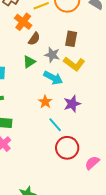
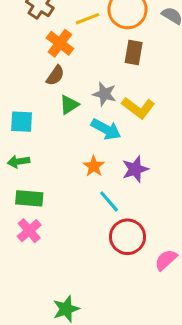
brown semicircle: (34, 39) -> (55, 76), moved
brown rectangle: (71, 39) -> (134, 52), moved

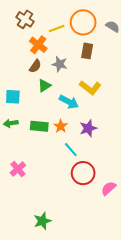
gray star: (104, 94) -> (60, 64), moved
green rectangle: (29, 198) -> (39, 126), moved

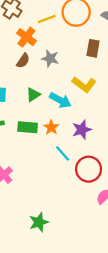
brown rectangle: (87, 51) -> (93, 48), moved
green triangle: (44, 86) -> (33, 95), moved
red circle: (83, 173) -> (89, 169), moved
green star: (42, 221) -> (39, 222), moved

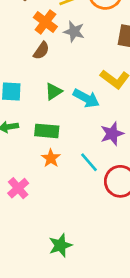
gray star: (50, 58) -> (74, 32), moved
orange star: (51, 127) -> (51, 158), moved

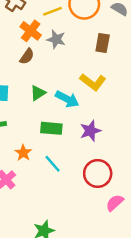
green rectangle: (47, 131) -> (51, 128), moved
orange star: (51, 158) -> (23, 153), moved
cyan line: (89, 162) -> (53, 164), moved

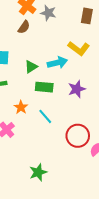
green triangle: (38, 93) -> (31, 67), moved
cyan arrow: (67, 99) -> (57, 63), turned -42
red circle: (98, 173) -> (78, 136), moved

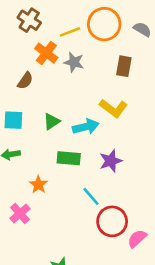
brown semicircle: (24, 27) -> (25, 81), moved
green triangle: (31, 67) -> (52, 121), moved
cyan line: (45, 116) -> (91, 196), moved

